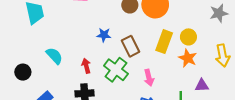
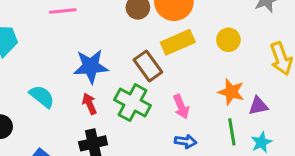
blue star: (104, 35) -> (91, 66), moved, size x1.6
yellow rectangle: (164, 42) -> (178, 42), moved, turned 55
orange star: (188, 58) -> (231, 92), moved

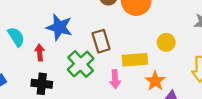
yellow rectangle: (178, 42) -> (135, 60), moved
red arrow: (89, 104) -> (40, 53), moved

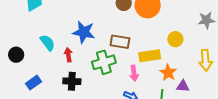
brown rectangle: (101, 41) -> (120, 42), turned -60
green cross: (81, 64) -> (104, 62), turned 30

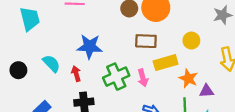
brown rectangle: (120, 42) -> (146, 41), moved
black circle: (16, 55) -> (18, 70), moved
pink arrow: (134, 73) -> (143, 78), moved

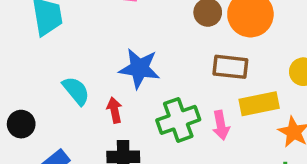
black circle: (18, 70) -> (21, 124), moved

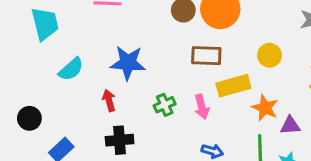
cyan semicircle: (76, 91) -> (71, 69), moved, turned 92
green cross: (178, 120) -> (165, 105), size x0.6

